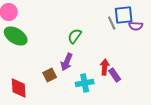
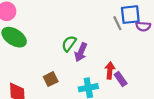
green semicircle: (75, 36) -> (69, 44), moved
purple arrow: (67, 62) -> (81, 52), moved

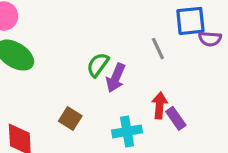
gray line: (117, 23) -> (158, 49), moved
brown square: (51, 79) -> (70, 118), turned -32

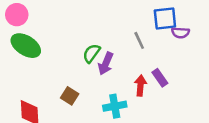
purple rectangle: (176, 118) -> (160, 78), moved

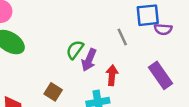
purple rectangle: (160, 78) -> (161, 75), moved, size x1.5
red arrow: (140, 86) -> (112, 75), moved

